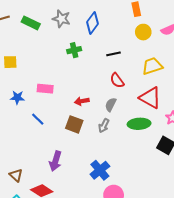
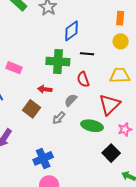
blue diamond: (93, 23) -> (71, 31), moved
green cross: (74, 50) -> (58, 62), moved, size x1.6
red triangle: (150, 98) -> (109, 105), turned 30

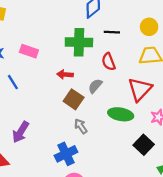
yellow circle: (121, 41) -> (149, 27), moved
brown square: (31, 109) -> (74, 99), moved
gray arrow: (59, 118) -> (81, 126), moved, turned 104

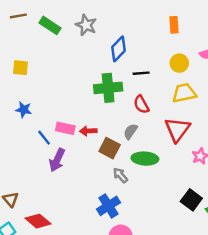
pink rectangle: (29, 51) -> (65, 128), moved
red arrow: (65, 75) -> (88, 131), moved
green ellipse: (121, 114) -> (145, 159), moved
purple arrow: (21, 132) -> (57, 160), moved
black square: (144, 145) -> (191, 200), moved

